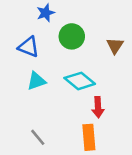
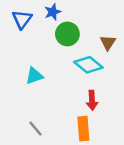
blue star: (46, 13) -> (53, 12), moved
blue triangle: (29, 47) -> (22, 19), moved, turned 45
cyan diamond: (80, 81) -> (88, 65), moved

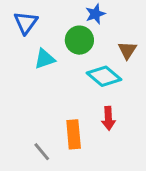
blue star: (53, 12) -> (95, 14), moved
cyan triangle: (34, 76) -> (45, 59), moved
orange rectangle: (83, 129) -> (74, 134), moved

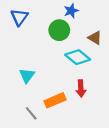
brown triangle: (127, 50) -> (95, 38), turned -32
cyan triangle: (45, 59) -> (27, 75), moved, turned -35
orange rectangle: (74, 134) -> (55, 100), turned 72

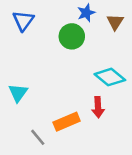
brown triangle: (95, 38) -> (115, 22), moved, turned 32
cyan diamond: (78, 57) -> (110, 77), moved
cyan triangle: (27, 75) -> (18, 93), moved

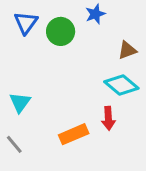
brown triangle: (115, 22) -> (127, 50), moved, turned 36
green circle: (72, 36) -> (61, 31), moved
gray line: (38, 137) -> (14, 144), moved

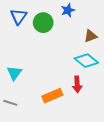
gray line: (14, 144) -> (10, 103), turned -32

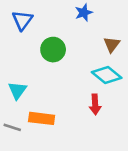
green circle: (43, 23) -> (53, 50), moved
brown triangle: (90, 36) -> (112, 44), turned -32
orange rectangle: (52, 96) -> (42, 118), moved, turned 30

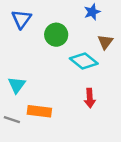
blue star: (84, 13) -> (92, 12), moved
green circle: (53, 50) -> (56, 35), moved
cyan diamond: (107, 75) -> (84, 61), moved

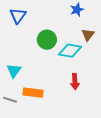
green circle: (56, 35) -> (47, 40), moved
cyan diamond: (84, 61) -> (70, 51), turned -30

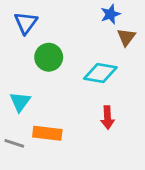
brown triangle: (88, 35) -> (126, 37), moved
green circle: (47, 40) -> (49, 57), moved

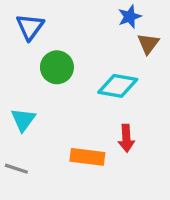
orange rectangle: (47, 133) -> (87, 157), moved

